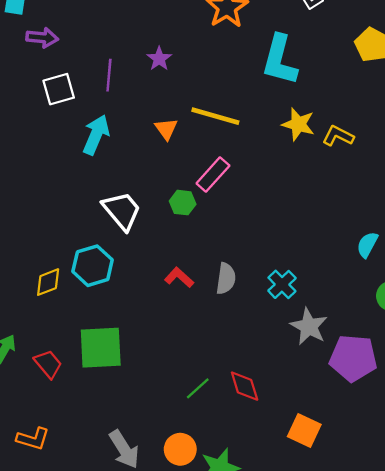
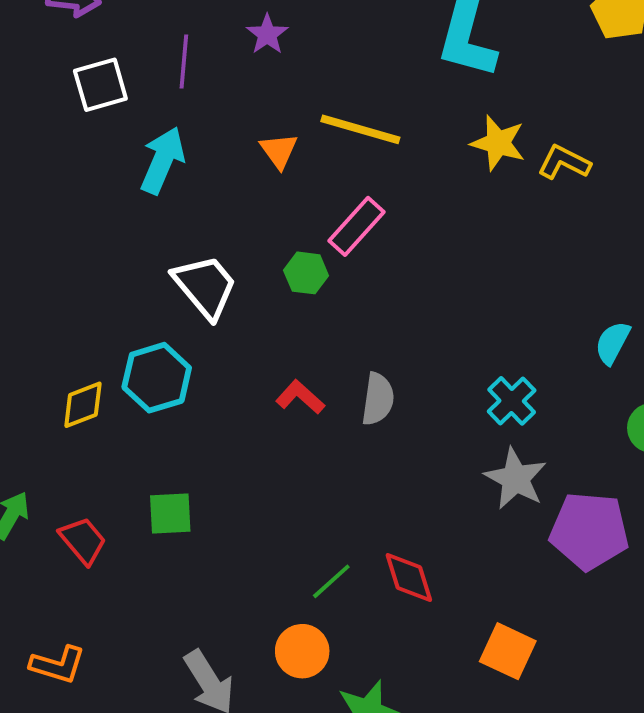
cyan cross: (282, 284) -> (512, 401), moved
green square: (101, 348) -> (170, 513), size x0.6
orange circle: (180, 449) -> (302, 651), moved

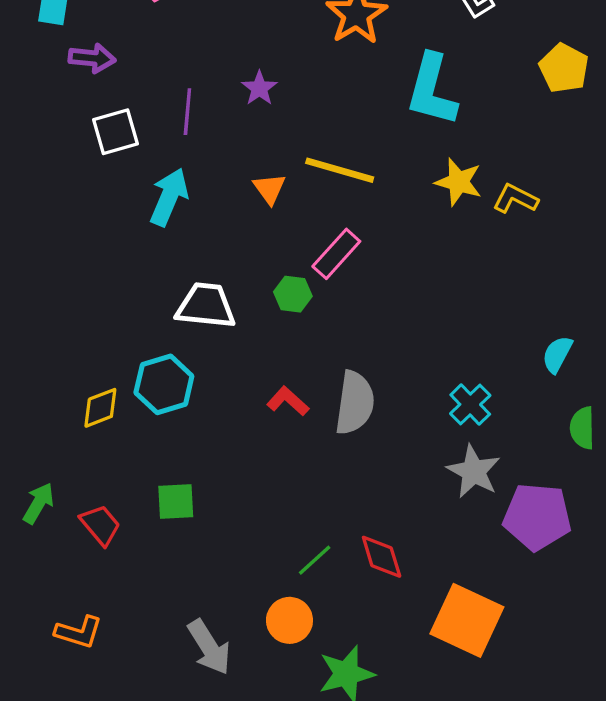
white trapezoid: (205, 286) -> (206, 306), turned -44
gray semicircle: (378, 399) -> (355, 403), size x1.4
orange square: (508, 651) -> (467, 620), size x1.5

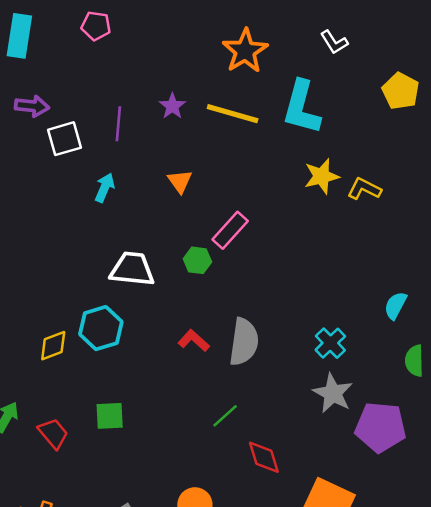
purple arrow: (92, 58) -> (32, 106), moved
yellow line: (340, 170) -> (233, 114), moved
yellow star: (459, 182) -> (322, 176), turned -30
cyan arrow: (169, 197) -> (105, 188), size x0.7
green line: (315, 560) -> (225, 416), moved

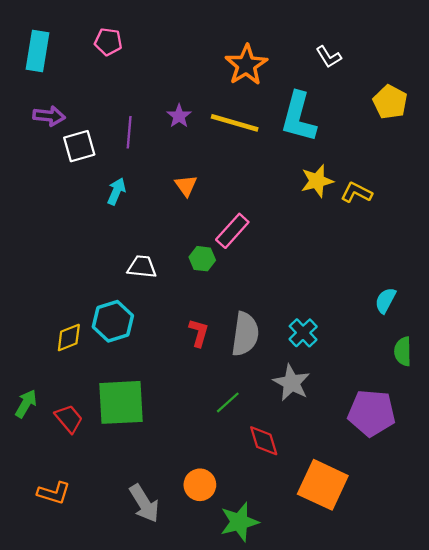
white trapezoid: (132, 269) -> (142, 267), size x0.7
red L-shape: (194, 341) -> (199, 333), turned 64
cyan cross: (330, 343) -> (303, 333), moved
gray star: (333, 393) -> (292, 383), moved
green square: (110, 416) -> (121, 402), size x1.8

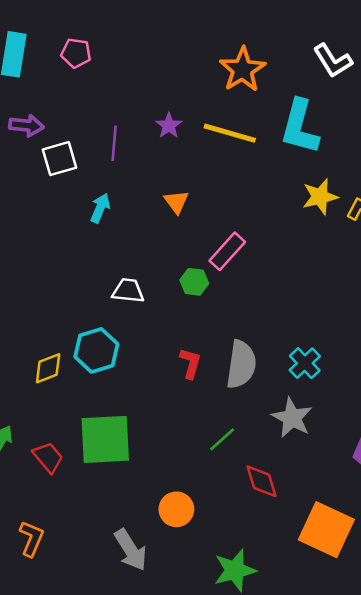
pink pentagon: (108, 42) -> (76, 53), moved
white L-shape: (329, 57) -> (333, 61), size x1.4
orange circle: (200, 485) -> (176, 509), moved
orange L-shape: (54, 493) -> (32, 539), turned -84

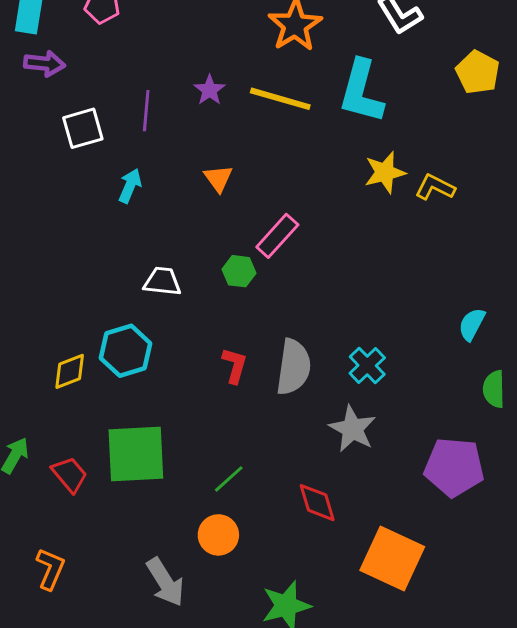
purple arrow: (26, 126) -> (45, 63), moved
green line: (222, 439) -> (229, 479), moved

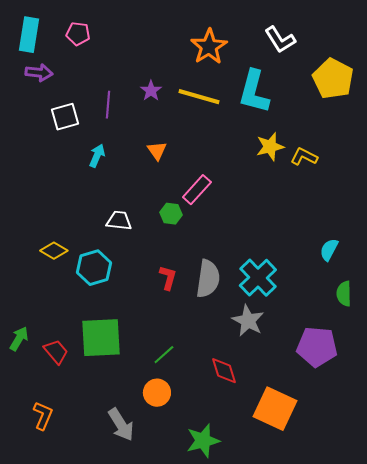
yellow pentagon: (478, 72) -> (333, 79), size x1.4
cyan cross: (367, 366) -> (258, 278), size x1.5
yellow diamond: (70, 371) -> (54, 251), moved, turned 52

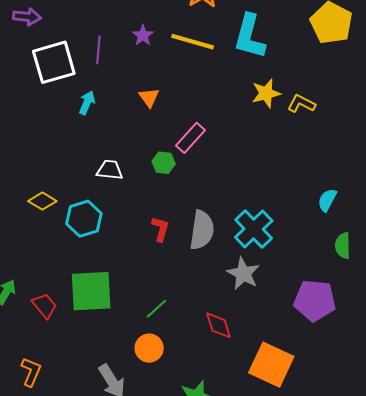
white square: (65, 117) -> (54, 62), size x1.5

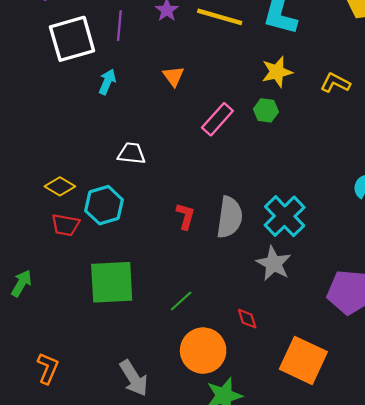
yellow star: (266, 93) -> (277, 72), moved
green hexagon: (164, 163) -> (266, 110), moved
red trapezoid: (45, 306) -> (65, 225), moved, turned 140
red diamond: (218, 325) -> (247, 319), size x0.7
orange circle: (149, 348) -> (203, 351), moved, size x1.5

